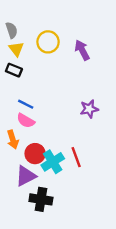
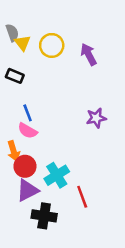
yellow triangle: (16, 49) -> (22, 43), moved
blue line: (26, 104) -> (28, 113), turned 42
red circle: (35, 154) -> (25, 166), moved
red line: (76, 157) -> (82, 197), moved

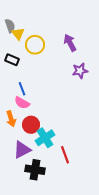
yellow circle: (52, 45) -> (35, 45), moved
purple star: (96, 118) -> (80, 71), moved
red circle: (25, 166) -> (31, 125), moved

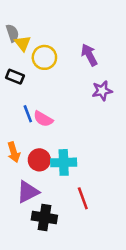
pink semicircle: (22, 103) -> (43, 119), moved
cyan cross: (45, 138) -> (64, 162), moved, turned 30

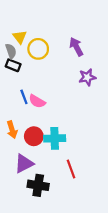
gray semicircle: (12, 33) -> (11, 51), moved

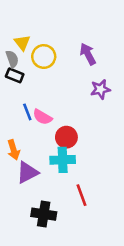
red circle: (34, 136) -> (66, 137), moved
purple triangle: (24, 164) -> (27, 172), moved

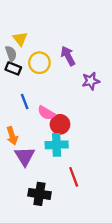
purple arrow: (88, 54) -> (68, 56), moved
yellow circle: (44, 56) -> (39, 63), moved
pink semicircle: (42, 117) -> (46, 113), moved
purple triangle: (27, 172) -> (25, 156), turned -35

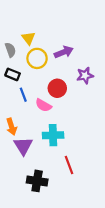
yellow triangle: (20, 39) -> (29, 38), moved
purple arrow: (68, 56) -> (64, 52), turned 96
black rectangle: (13, 68) -> (13, 74), moved
red circle: (60, 124) -> (57, 88), moved

